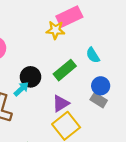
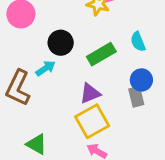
black circle: (31, 77) -> (61, 43), moved
gray rectangle: (99, 100) -> (136, 97), turned 35

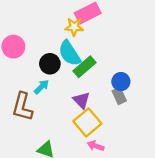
cyan semicircle: (138, 42) -> (70, 53), moved, size x1.6
purple triangle: (90, 93) -> (81, 100), turned -42

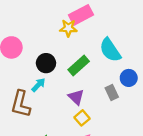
cyan semicircle: (70, 53) -> (110, 50), moved
blue circle: (121, 82) -> (129, 78), moved
yellow square: (87, 122) -> (82, 118), size x0.6

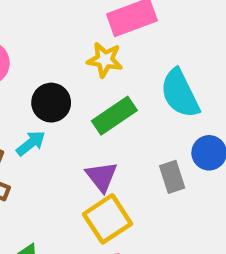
yellow star: (68, 28) -> (105, 60), moved
yellow square: (82, 118) -> (107, 219), size x1.5

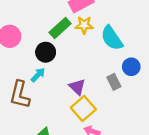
yellow star: (105, 60) -> (84, 25), moved
green rectangle: (114, 116) -> (60, 28), moved

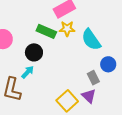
green rectangle: (60, 28) -> (46, 31), turned 66
purple triangle: (77, 87) -> (89, 96), moved

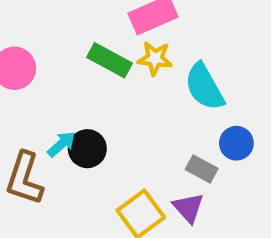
black circle: (34, 52) -> (87, 149), moved
gray rectangle: (93, 78) -> (202, 169), turned -40

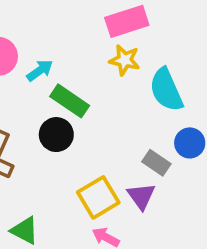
green rectangle: (110, 60) -> (70, 101), moved
cyan arrow: (61, 144) -> (40, 70), moved

